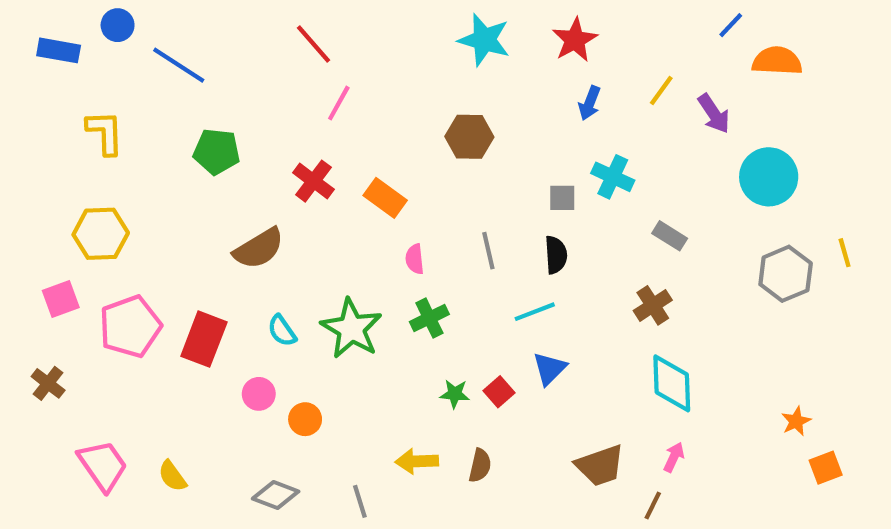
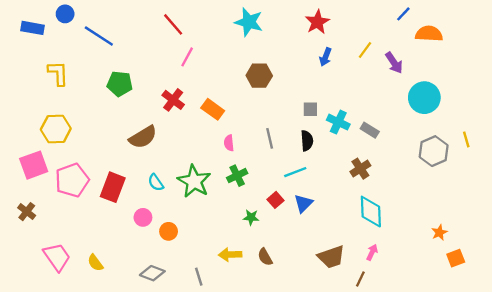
cyan star: (484, 40) -> (249, 22), moved
cyan cross: (613, 177) -> (338, 122), moved
pink square: (61, 299) -> (34, 165), size x1.4
red square: (499, 392) -> (275, 200), moved
brown semicircle: (480, 466) -> (265, 257), turned 138

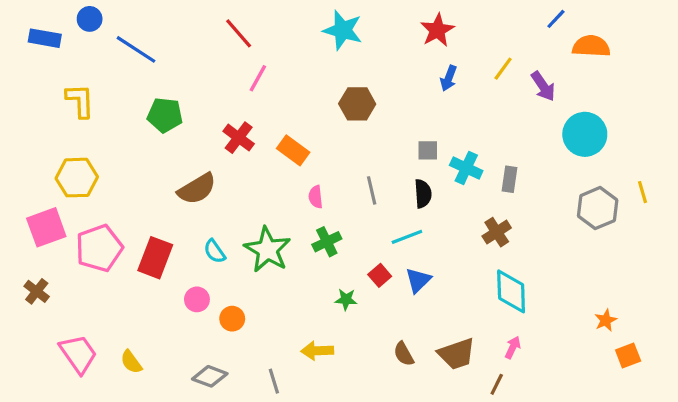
gray rectangle: (370, 130) -> (509, 179), turned 66
brown semicircle: (265, 257) -> (404, 354), moved

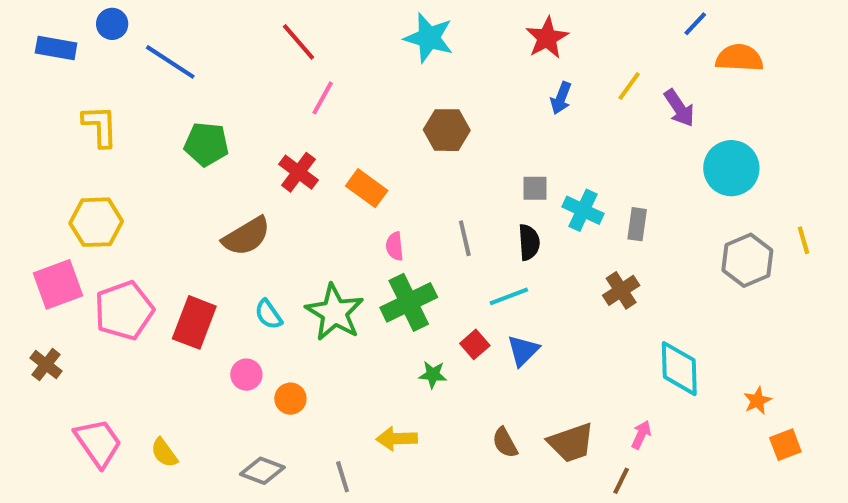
green cross: (327, 242) -> (409, 302), size x1.5
cyan diamond: (511, 291) -> (679, 369), moved

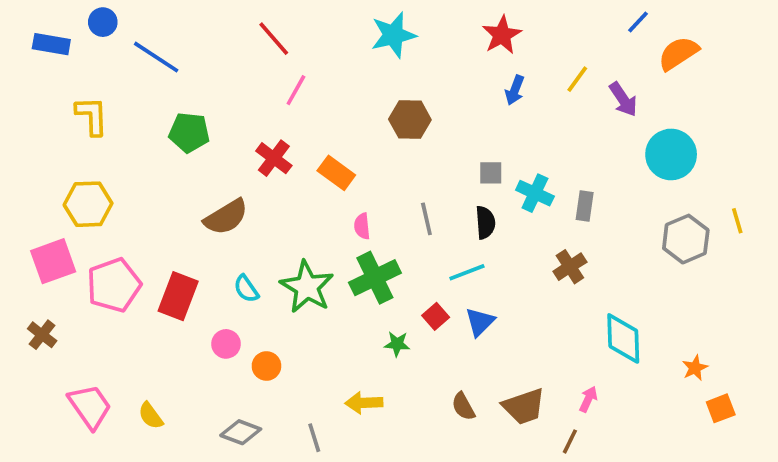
cyan star: (429, 38) -> (393, 35), turned -30
orange semicircle: (739, 58) -> (678, 53), turned -36

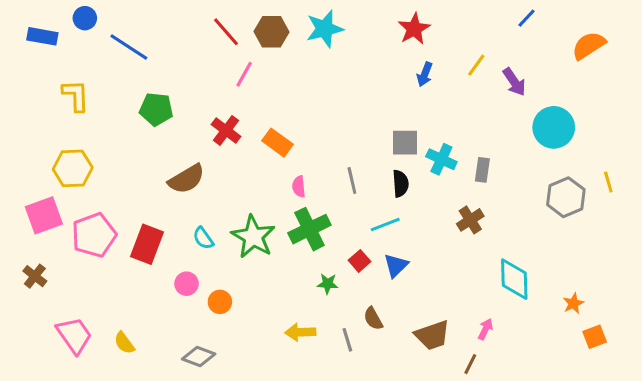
orange semicircle: (678, 53) -> (589, 45), moved
brown hexagon: (410, 120) -> (271, 32), moved
gray square: (491, 173) -> (405, 143), size x1.4
brown semicircle: (463, 406) -> (373, 319), moved
gray line: (314, 438) -> (347, 340), moved

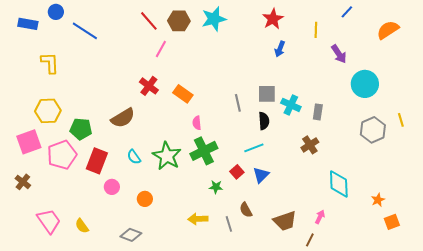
yellow line: (476, 65) -> (316, 30), moved, turned -35
green pentagon: (156, 109) -> (81, 129), moved
gray line: (352, 180) -> (238, 103), moved
pink circle: (187, 284) -> (112, 187), moved

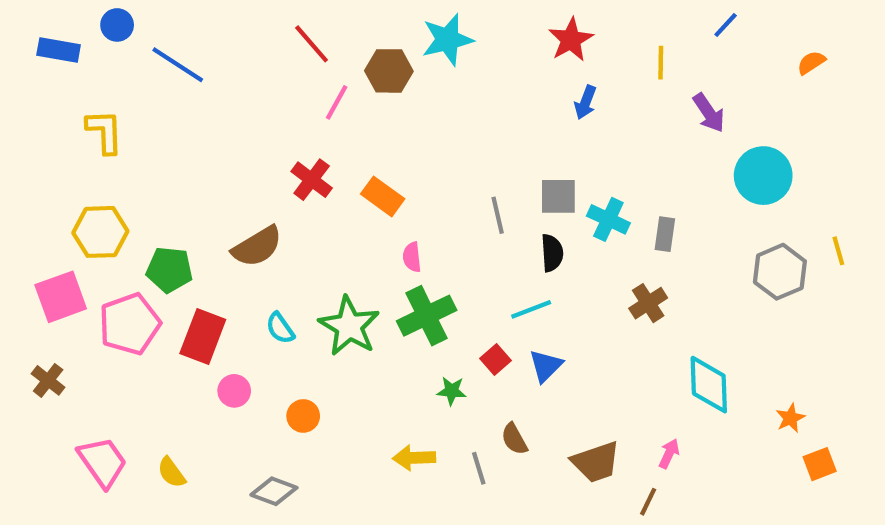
brown hexagon: (179, 21) -> (389, 71), moved
orange semicircle: (388, 30) -> (811, 63), size x0.6

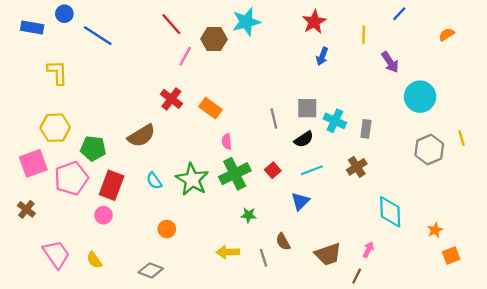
black semicircle: (552, 253) -> (304, 139), turned 60
cyan line: (531, 309) -> (312, 170), moved
red square: (496, 360) -> (273, 170), moved
pink circle: (234, 391) -> (103, 215), moved

